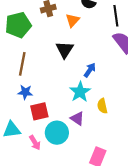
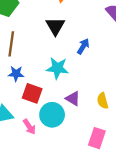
cyan star: (80, 92) -> (57, 68), moved, turned -30
yellow semicircle: (102, 106) -> (103, 101), moved
red square: (39, 111) -> (32, 93), turned 36

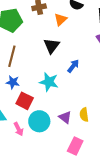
purple triangle: (73, 98) -> (65, 117), moved

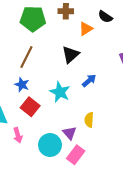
yellow semicircle: (84, 115) -> (89, 120), moved
cyan circle: (39, 121) -> (50, 145), moved
pink rectangle: (75, 146) -> (76, 155), moved

